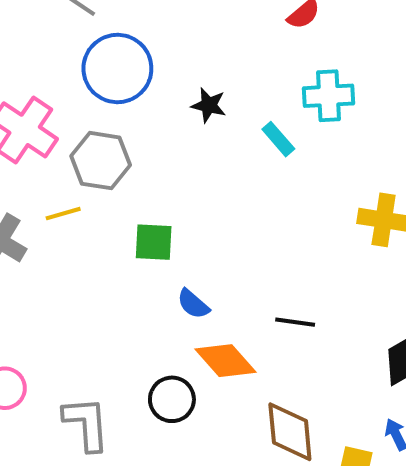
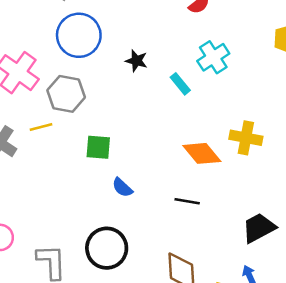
cyan cross: (329, 96) -> (213, 57), turned -32
orange diamond: (225, 361) -> (202, 153), moved
black circle: (172, 399) -> (107, 248), size x1.4

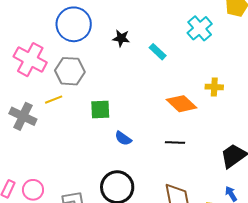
cyan cross: (213, 57) -> (200, 28), moved
yellow cross: (246, 138) -> (214, 87), size x0.7

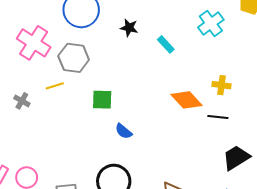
gray cross: (23, 116) -> (22, 101), size x0.6
black line: (175, 142) -> (218, 117), moved

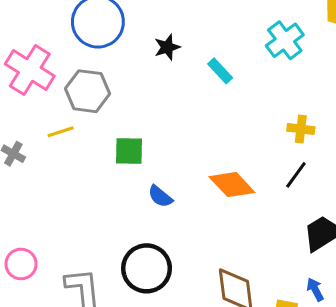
black star: (129, 28) -> (167, 47), turned -30
orange diamond: (187, 100) -> (232, 185), moved
black line: (218, 117) -> (296, 175), turned -60

